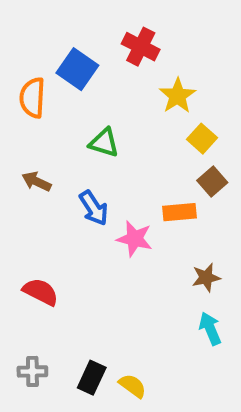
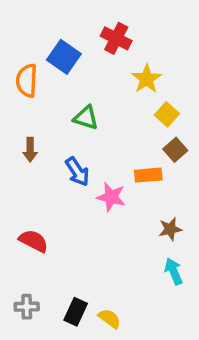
brown arrow: (37, 181) -> (30, 150), turned -115

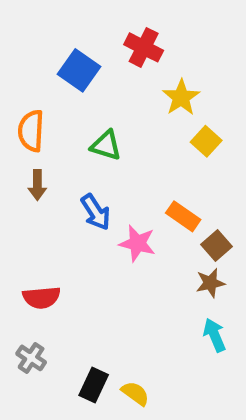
orange semicircle: (27, 81) -> (31, 131), moved
brown square: (175, 150) -> (217, 245), moved
orange rectangle: (148, 175) -> (183, 216), turned 40
red semicircle: (33, 241) -> (42, 298), turned 148
gray cross: (27, 307) -> (31, 358), moved, turned 35

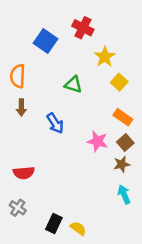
green triangle: (106, 145) -> (73, 85), moved
orange rectangle: (183, 216) -> (123, 117), moved
pink star: (137, 243) -> (97, 141), moved

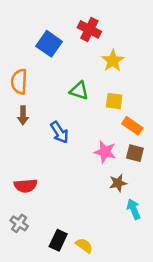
yellow square: (119, 82) -> (114, 101), moved, turned -35
brown square: (125, 143) -> (135, 153), turned -35
brown star: (122, 164) -> (118, 183), moved

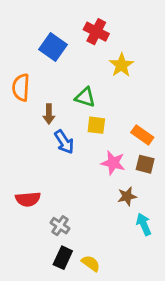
yellow square: (114, 101) -> (96, 125), moved
brown arrow: (23, 115) -> (49, 114), moved
gray cross: (19, 223) -> (60, 226), moved

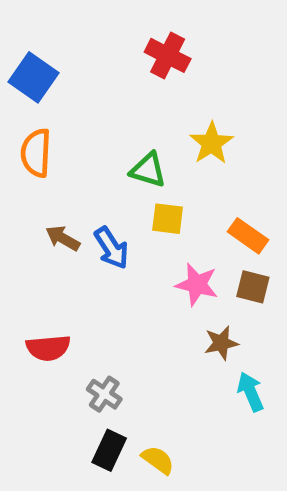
blue square: (53, 47) -> (34, 77), moved
yellow star: (121, 65) -> (211, 143), moved
brown arrow: (49, 114) -> (63, 238), moved, turned 120

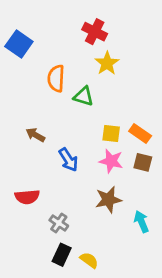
yellow star: (211, 143) -> (107, 63), moved
orange semicircle: (36, 153) -> (56, 78), moved
yellow square: (168, 219) -> (111, 133), moved
blue arrow: (112, 248) -> (68, 160), moved
brown star: (221, 343) -> (108, 200), moved, size x1.4

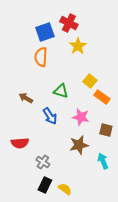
blue square: (19, 44) -> (45, 32), moved, turned 36
green triangle: (84, 96) -> (61, 91), moved
yellow square: (111, 133) -> (90, 81), moved, turned 32
brown square: (143, 162) -> (106, 130), moved

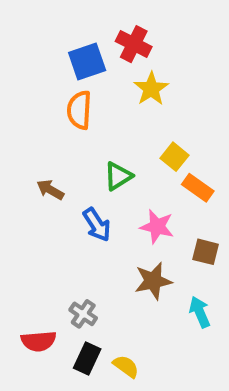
green triangle: (61, 91) -> (118, 176), turned -49
red semicircle: (20, 143) -> (39, 341), moved

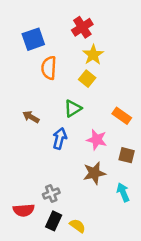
red cross: (134, 44) -> (82, 27), turned 30
blue square: (87, 62) -> (33, 39), moved
yellow square: (174, 157) -> (87, 79), moved
blue arrow: (97, 225) -> (60, 138), turned -132
gray cross: (83, 314) -> (51, 193), turned 35

